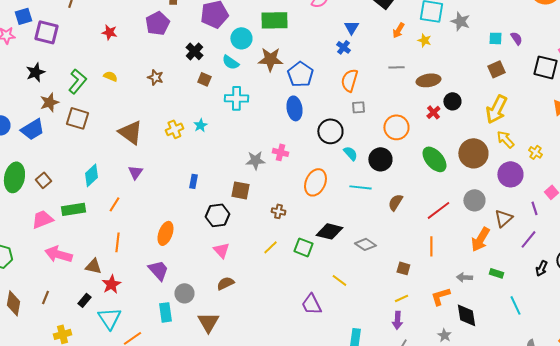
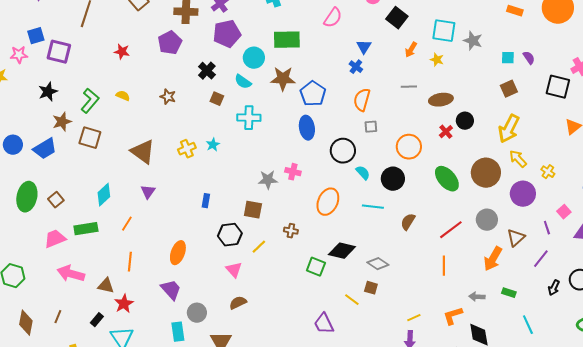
yellow line: (270, 247) -> (259, 247), moved
brown square: (403, 268) -> (371, 288), moved

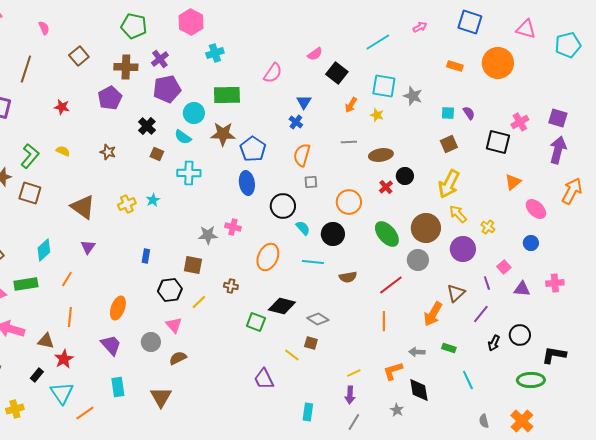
gray circle: (487, 220) -> (418, 260), moved
brown semicircle: (408, 222) -> (348, 277), turned -132
gray circle: (197, 313) -> (151, 342), moved

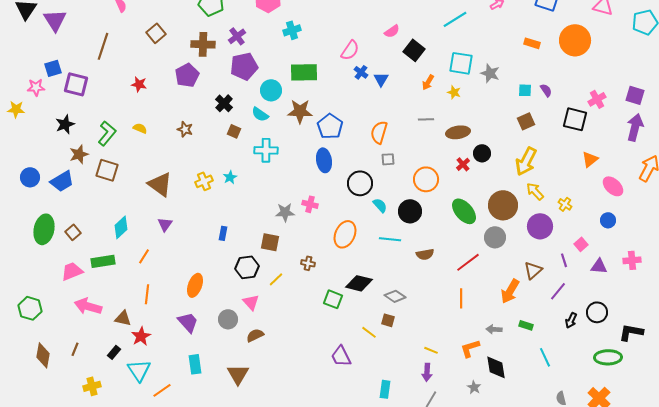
blue cross: (296, 122) -> (361, 72), moved
yellow line: (354, 373) -> (431, 350), turned 48

